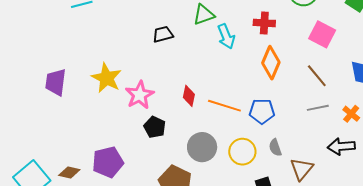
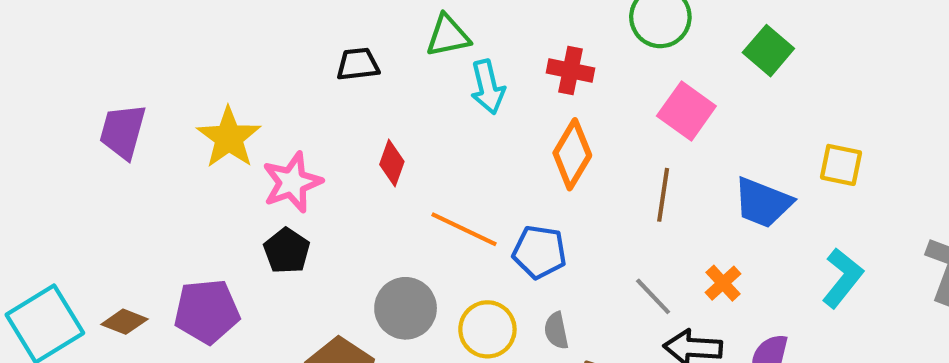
brown line: (317, 76) -> (663, 195), turned 40
red diamond: (189, 96) -> (392, 163), moved
gray line: (318, 108) -> (653, 296), moved, turned 50
black pentagon: (155, 127) -> (287, 251), moved

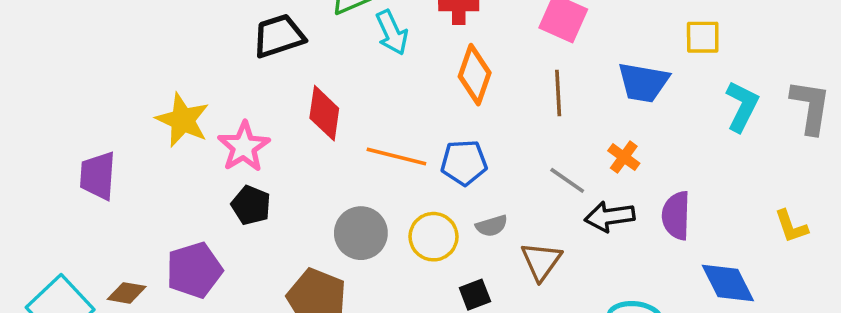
black trapezoid: (358, 64) -> (279, 36), size x1.4
purple trapezoid: (123, 131) -> (98, 176), moved
red diamond: (392, 163) -> (324, 113), size x1.4
cyan L-shape: (843, 278) -> (742, 106), moved
gray semicircle: (556, 331) -> (492, 226), turned -84

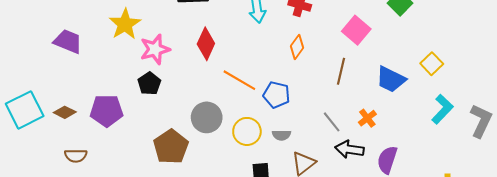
yellow square: (703, 37) -> (432, 64), turned 30
orange diamond: (475, 75) -> (297, 47), size x0.7
purple trapezoid: (98, 176) -> (68, 41), turned 92

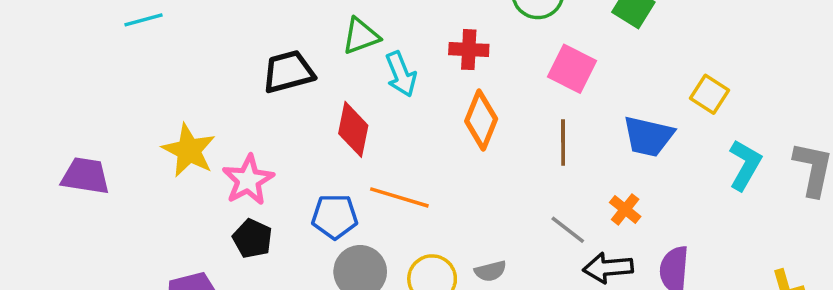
purple trapezoid: (68, 41) -> (85, 176), moved
red diamond: (206, 44) -> (353, 129), moved
orange diamond: (297, 47) -> (481, 120), size x1.4
blue pentagon: (276, 95) -> (335, 216), moved

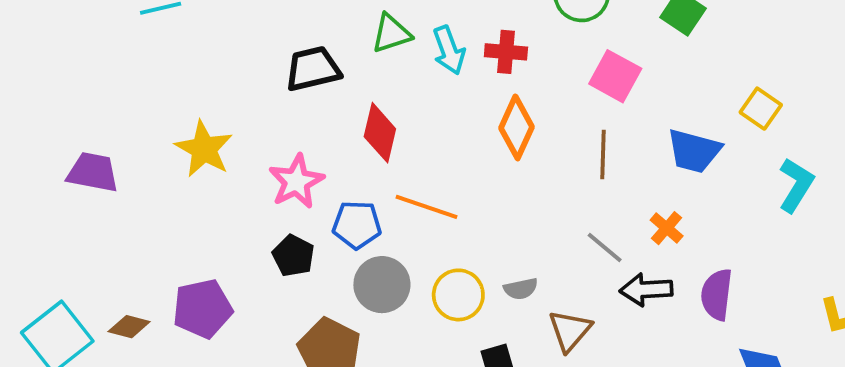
cyan arrow: (401, 74) -> (449, 50), moved
pink star: (248, 180) -> (296, 181), moved
black pentagon: (252, 239) -> (293, 256), moved

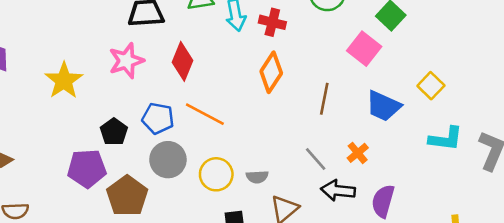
pink square: (615, 76) -> (364, 49), moved
yellow star: (204, 149) -> (64, 81), moved
pink star: (296, 181) -> (126, 61), moved
cyan L-shape: (796, 185) -> (446, 139), turned 56
purple pentagon: (202, 309) -> (87, 168), moved

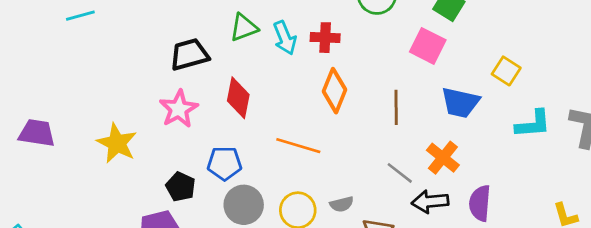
orange line: (205, 114) -> (298, 146), moved
orange cross: (358, 153) -> (443, 158), size x1.4

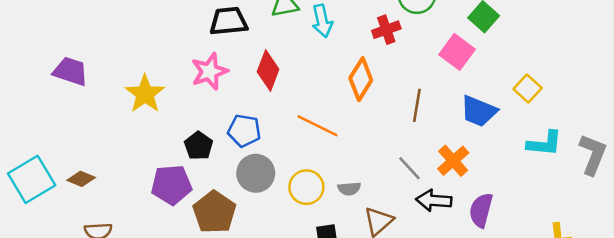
red cross: (325, 38) -> (386, 30), moved, turned -32

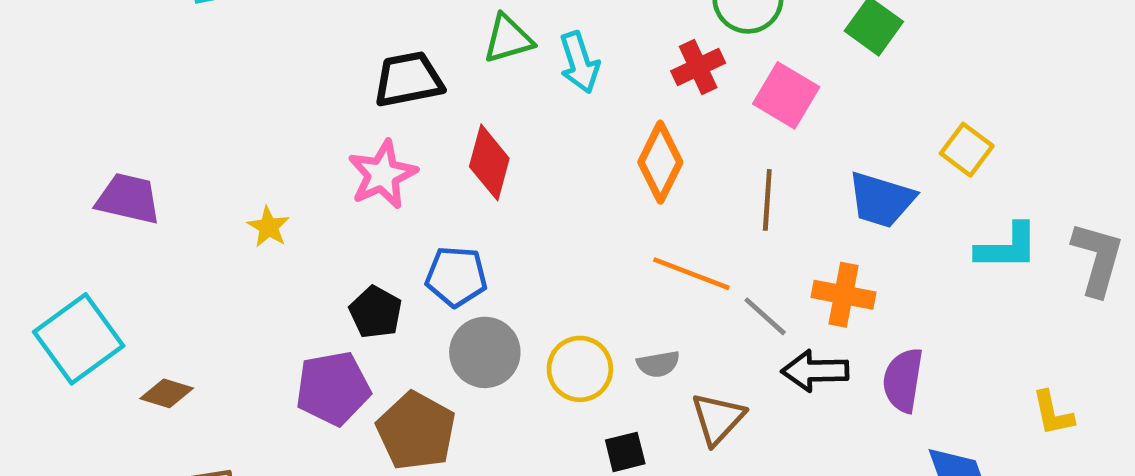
pink square: (457, 52) -> (786, 95), moved
yellow star: (145, 94) -> (268, 227), size x0.6
orange line: (317, 126) -> (691, 274), moved
orange cross: (453, 161) -> (843, 295), turned -32
cyan square: (32, 179) -> (79, 339), moved

